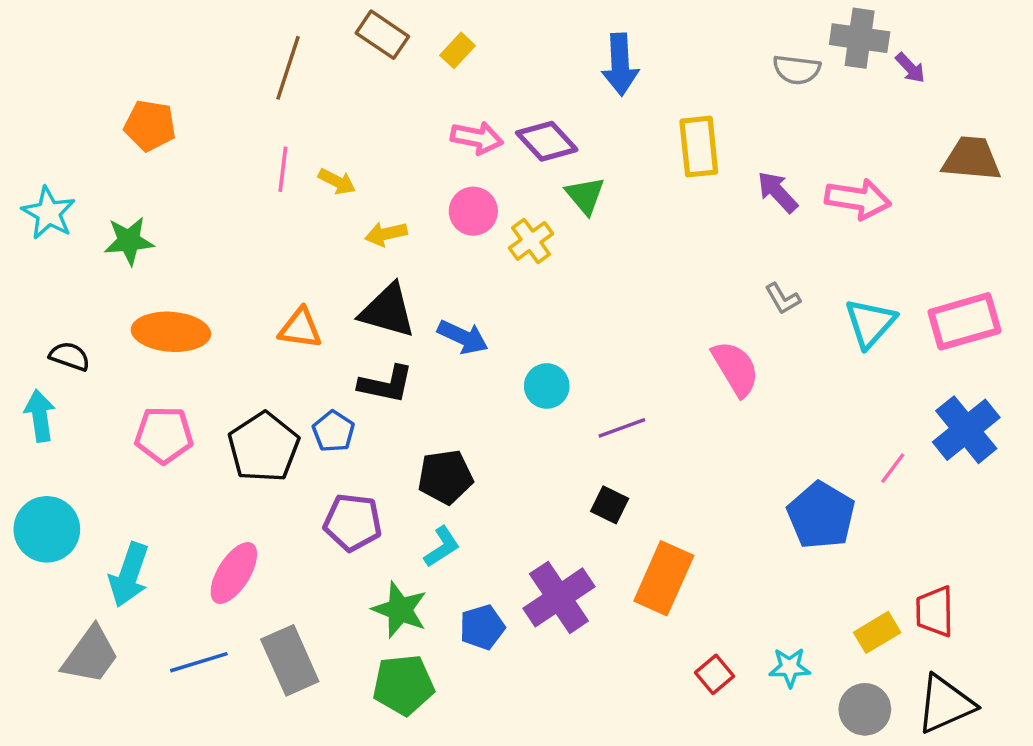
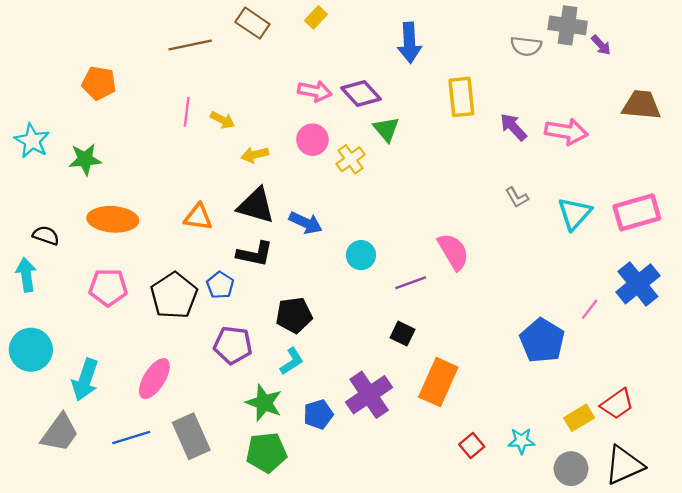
yellow rectangle: (458, 50) -> (316, 17), moved
brown line: (288, 68) -> (190, 45), turned 60
pink semicircle: (735, 369) -> (453, 252), moved
red trapezoid: (935, 611) -> (617, 404), turned -124

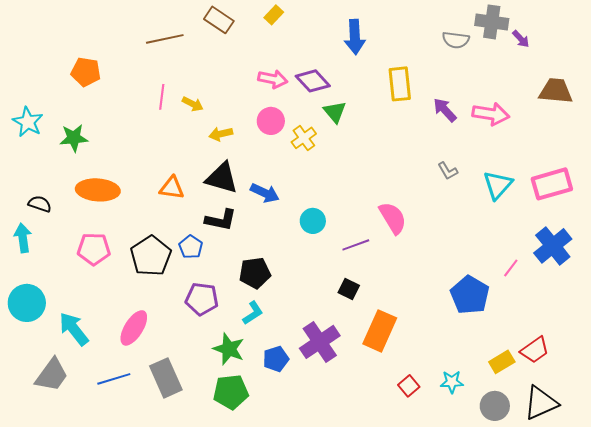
cyan arrow: (85, 380) -> (74, 329), turned 123

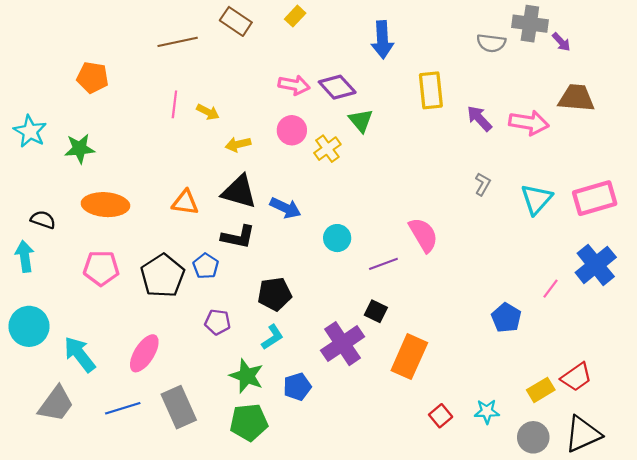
brown trapezoid: (556, 91) -> (576, 98), moved
gray L-shape: (448, 171) -> (483, 184), turned -120
blue pentagon: (470, 295) -> (506, 318), size x0.7
purple pentagon: (202, 299) -> (218, 322), size x0.7
purple cross: (320, 342) -> (343, 344), moved

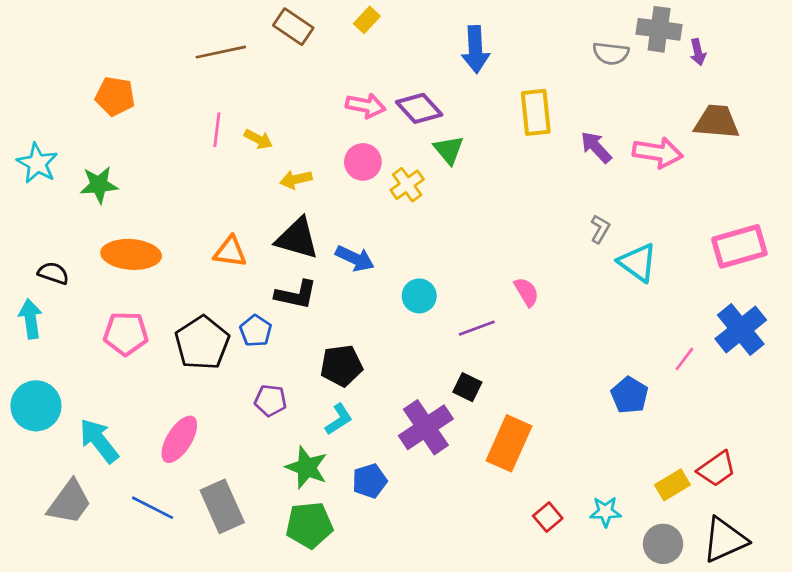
purple arrow: (561, 42) -> (698, 52), turned 30
cyan triangle: (536, 199) -> (638, 262), moved, turned -36
pink semicircle: (423, 235) -> (526, 292), size x0.7
blue line: (123, 408) -> (153, 508), turned 44

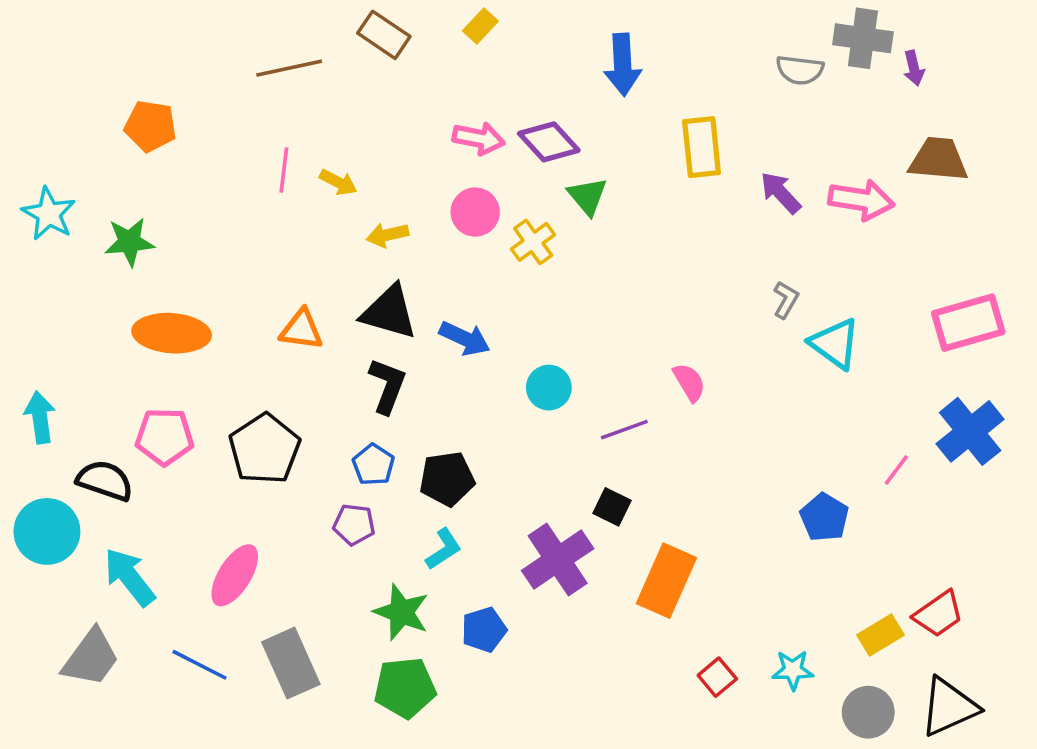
black semicircle: (53, 273) -> (105, 481), moved, size x1.4
black L-shape: (296, 295) -> (387, 386), turned -81
blue pentagon: (256, 331) -> (373, 465), moved

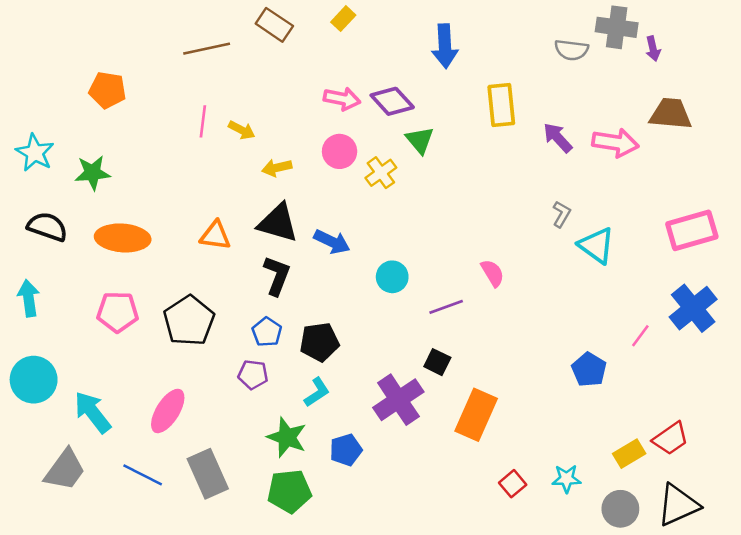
black semicircle: (105, 481) -> (47, 227), moved

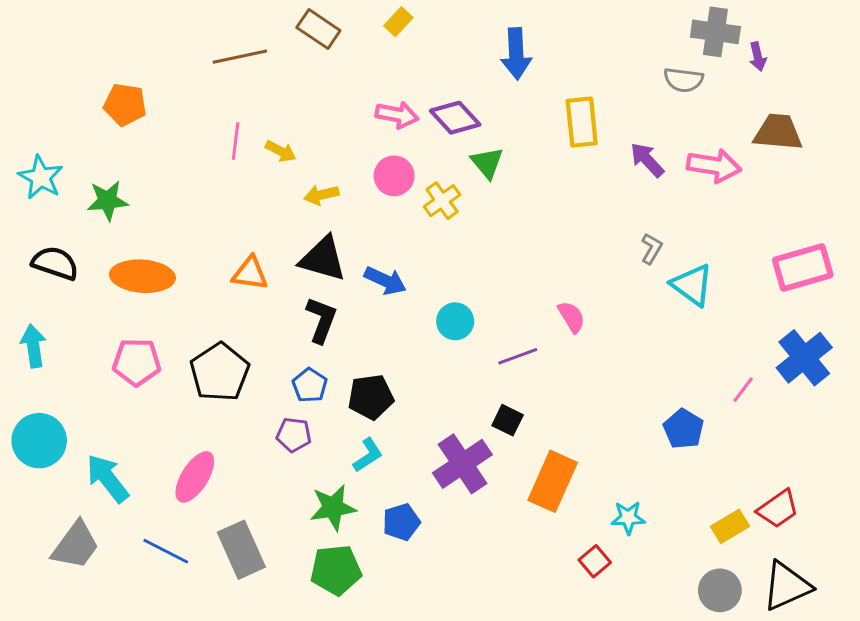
gray semicircle: (571, 50) -> (683, 80), moved
green star: (287, 437) -> (333, 507), turned -30
cyan star: (566, 479) -> (628, 518), moved

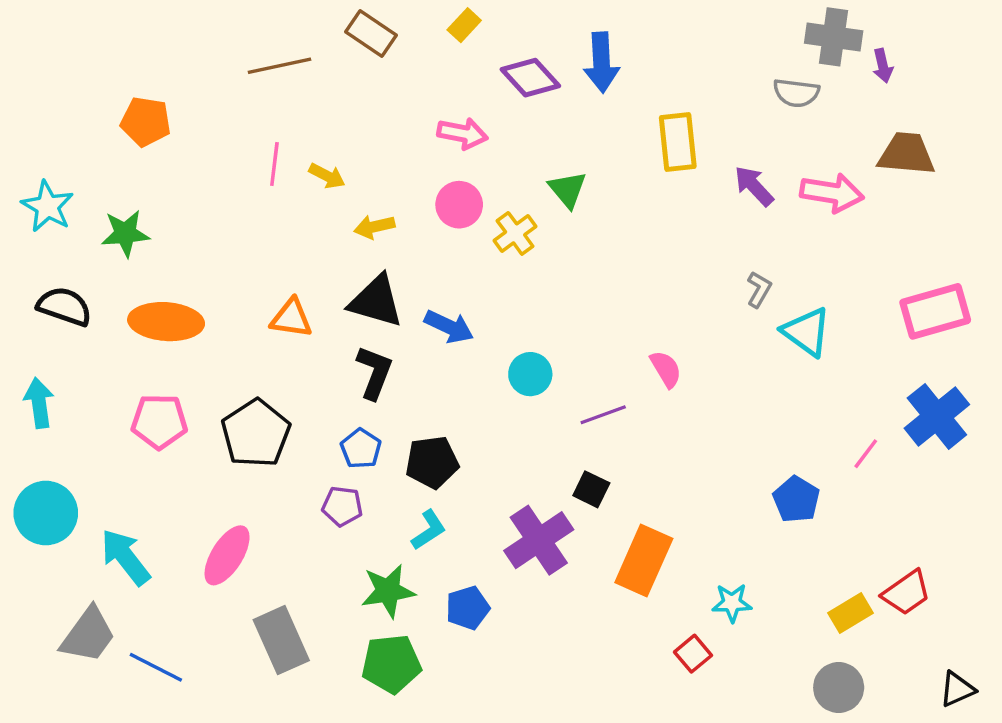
purple diamond: (455, 118) -> (530, 78), moved
blue line: (166, 551) -> (156, 667), moved
black triangle: (787, 586) -> (957, 689), moved, size x0.6

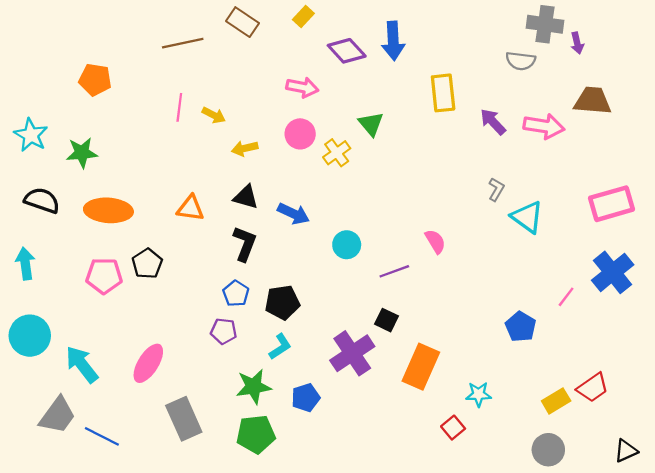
black triangle: (376, 301) -> (246, 197), size x0.7
black pentagon: (256, 433) -> (147, 264), moved, size x0.7

